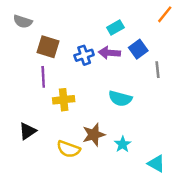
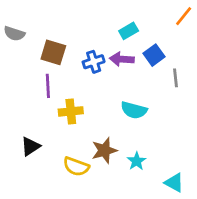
gray semicircle: (23, 21) -> (14, 34), moved

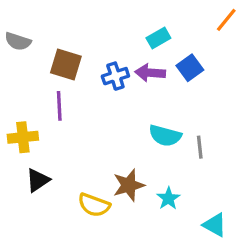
gray line: (176, 78) -> (200, 147), moved
yellow cross: (71, 111) -> (23, 137), moved

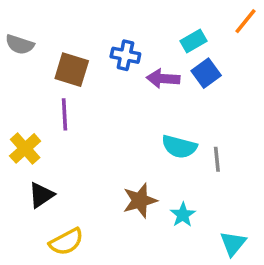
cyan rectangle: (158, 38) -> (194, 41), moved
blue cross: (115, 76) -> (125, 55), moved, turned 30
yellow cross: (23, 137) -> (25, 148), turned -36
yellow semicircle: (94, 205) -> (66, 242), moved, turned -48
cyan triangle: (215, 225) -> (233, 243), turned 40

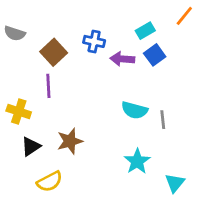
brown square: (72, 70) -> (54, 52), turned 30
yellow cross: (25, 148) -> (19, 111), turned -30
brown star: (140, 200) -> (70, 141), moved
cyan star: (183, 215) -> (137, 161), size x1.4

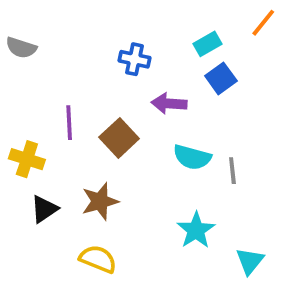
brown square: (54, 52) -> (119, 138), moved
purple arrow: (122, 59) -> (169, 103), moved
yellow semicircle: (50, 182) -> (98, 259), moved, turned -130

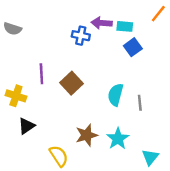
cyan rectangle: (207, 44) -> (125, 26), turned 35
purple arrow: (169, 103) -> (102, 23), moved
cyan semicircle: (192, 157) -> (115, 95), turned 90
brown star: (100, 201) -> (87, 135), moved
yellow semicircle: (98, 259) -> (59, 156), turned 35

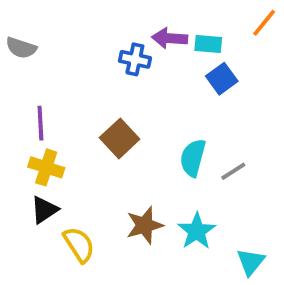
purple line: (41, 74) -> (40, 123), moved
yellow cross: (16, 96) -> (46, 167), moved
gray line: (140, 103) -> (233, 171), turned 63
yellow semicircle: (59, 156) -> (79, 245), moved

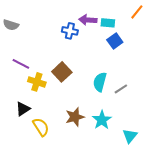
purple line: (40, 123) -> (21, 64), turned -60
yellow cross: (46, 167) -> (37, 82), moved

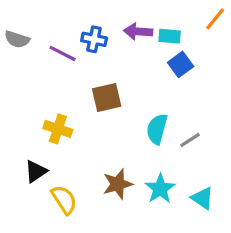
blue cross: (70, 31) -> (94, 39), moved
purple line: (21, 64) -> (63, 53), moved
brown square: (62, 72) -> (107, 97), moved, turned 30
cyan triangle: (130, 136) -> (203, 198), moved, turned -35

